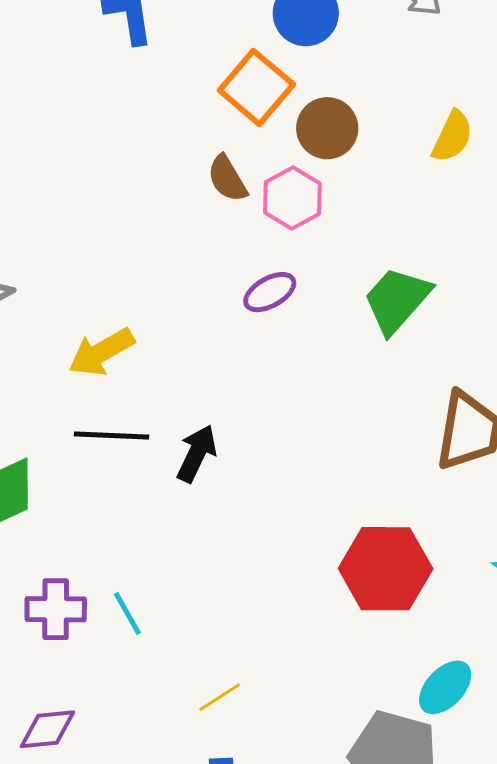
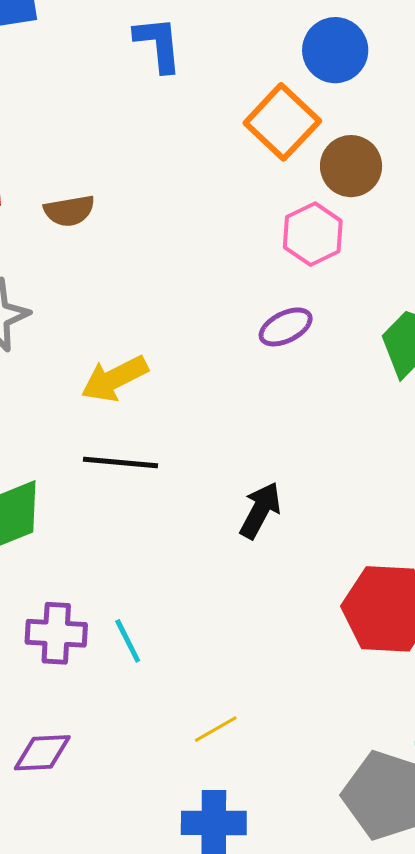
brown semicircle: (227, 179) -> (69, 211), moved, turned -72
black arrow: (197, 454) -> (260, 510), moved

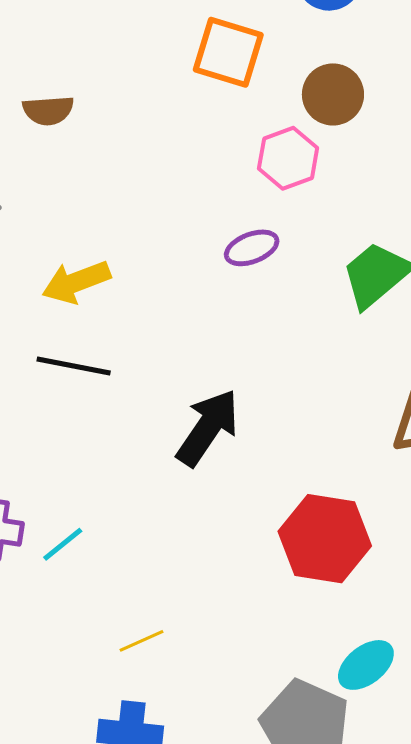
orange square: (282, 122) -> (228, 52), moved, turned -32
black arrow: (260, 510) -> (208, 428), size x1.4
cyan line: (128, 641) -> (63, 544), turned 72

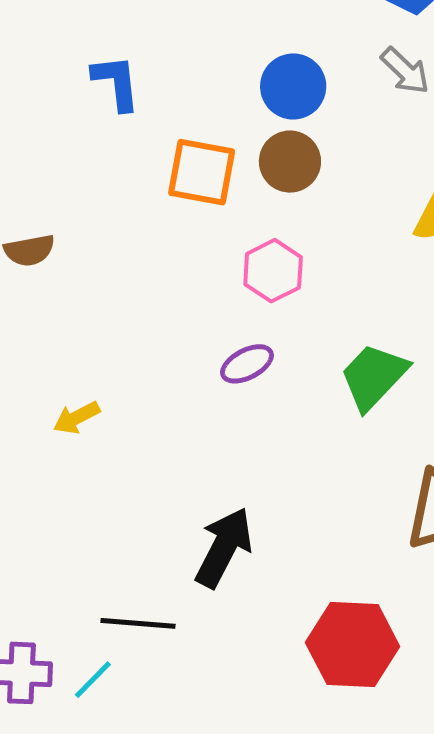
brown circle: (333, 94) -> (290, 162), moved
yellow arrow: (76, 282) -> (77, 418), size x0.7
black line: (74, 366) -> (138, 623), moved

